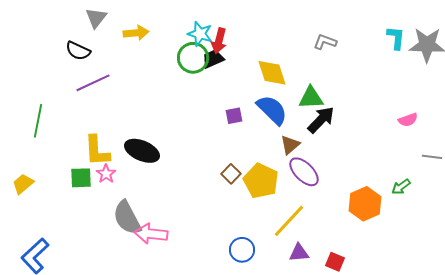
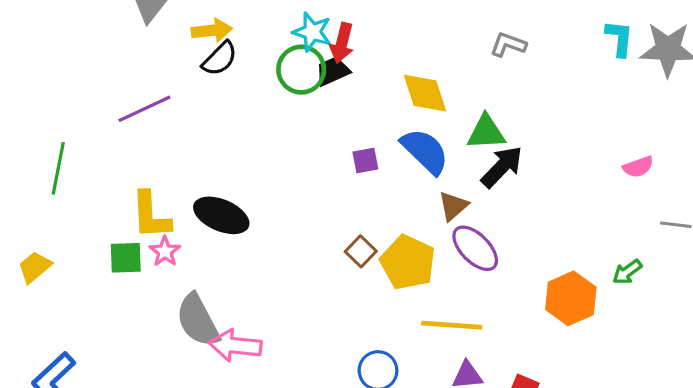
black semicircle: (78, 51) -> (220, 59), moved, turned -70
yellow line: (289, 221) -> (452, 325), turned 51

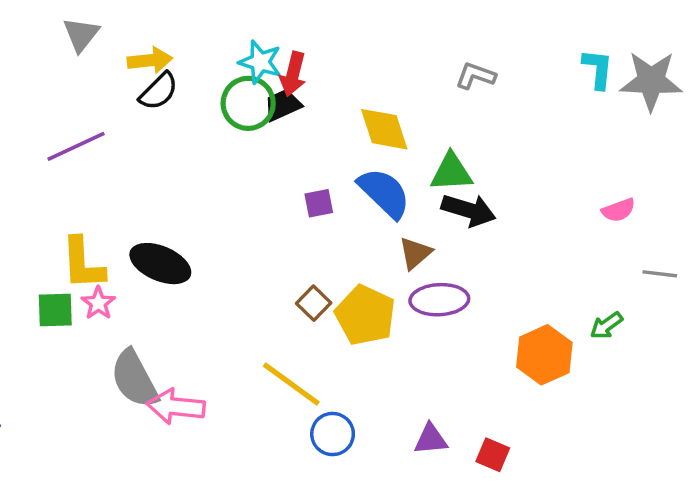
black arrow: (502, 167) -> (469, 210), turned 63
purple ellipse: (475, 248) -> (439, 300), turned -48
yellow line: (452, 325) -> (291, 384), moved, turned 32

